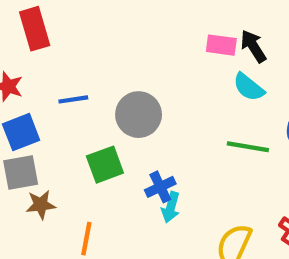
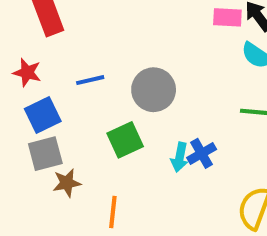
blue cross: (160, 187) -> (202, 153), moved
cyan arrow: (171, 207) -> (180, 157), moved

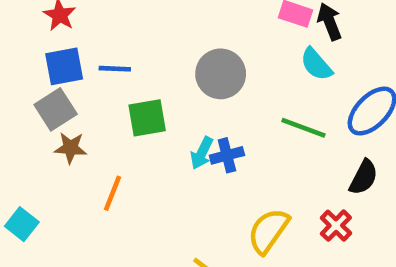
blue line: (90, 80) -> (115, 69), moved
gray circle: (154, 90) -> (221, 74), moved
gray square: (45, 154) -> (56, 109), turned -33

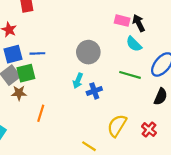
green square: (147, 118) -> (26, 73), moved
cyan arrow: (202, 153) -> (78, 81), moved
red cross: (336, 226) -> (149, 130), moved

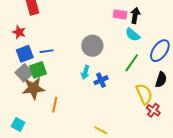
black arrow: (139, 23) -> (135, 15), turned 42
green line: (130, 75) -> (132, 63), turned -66
brown star: (19, 93) -> (33, 88), size x1.6
yellow semicircle: (117, 126) -> (144, 94), moved, turned 130

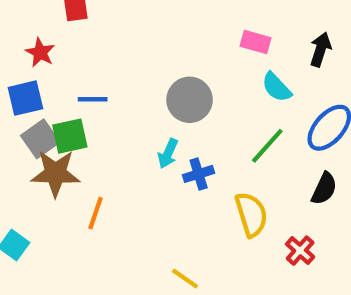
black arrow: (135, 15) -> (320, 49), moved
blue square: (25, 54) -> (25, 98), moved
yellow semicircle: (144, 94) -> (251, 214), moved

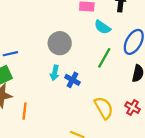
blue cross: (199, 174) -> (72, 80), turned -32
yellow semicircle: (251, 214) -> (104, 108), moved

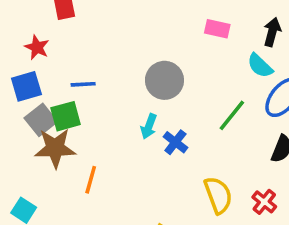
cyan semicircle: (102, 27) -> (260, 66), moved

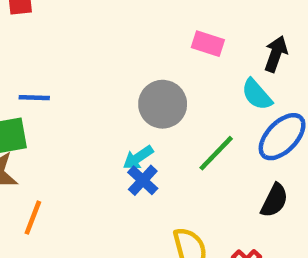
gray circle: (164, 80) -> (163, 104), moved
cyan arrow: (149, 126) -> (138, 158), moved, turned 30

